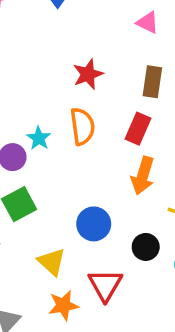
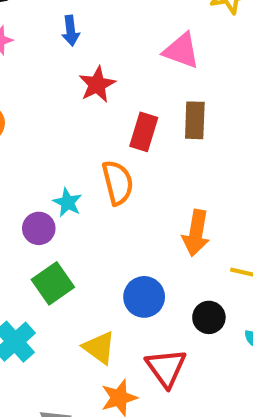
pink triangle: (148, 23) -> (181, 51), size x1.4
red star: (88, 74) -> (97, 84), moved
red rectangle: (138, 129) -> (144, 132), moved

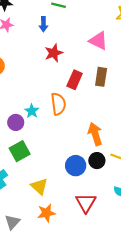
orange arrow: (196, 233) -> (95, 134), turned 145
blue circle: (144, 297) -> (76, 166), moved
black circle: (209, 317) -> (97, 161), moved
red triangle: (166, 368) -> (86, 203), moved

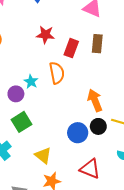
red star: (54, 53) -> (45, 35), moved, turned 30
red triangle: (86, 203) -> (90, 169), turned -35

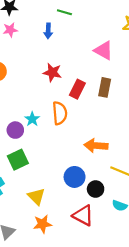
orange arrow: (95, 100) -> (96, 146), turned -70
black circle: (98, 126) -> (96, 189), moved

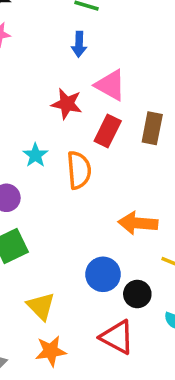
blue arrow: (48, 31) -> (79, 44), moved
pink triangle: (104, 50) -> (110, 85), moved
cyan star: (32, 119) -> (35, 155), moved

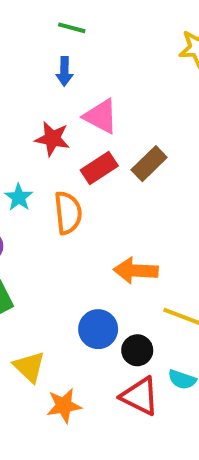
brown rectangle: (152, 128) -> (149, 164), turned 36
red rectangle: (108, 131) -> (99, 168), turned 32
red triangle: (117, 337) -> (140, 396), moved
orange star: (51, 351) -> (64, 406), moved

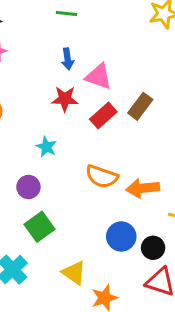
blue arrow: (64, 71) -> (68, 59), moved
orange semicircle: (68, 213) -> (102, 176), moved, turned 124

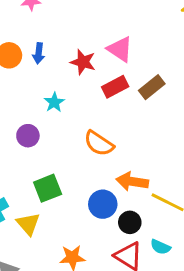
blue arrow: (68, 59) -> (39, 53), moved
orange arrow: (143, 188) -> (132, 182), moved
green square: (39, 227) -> (48, 188), moved
yellow triangle: (74, 273) -> (28, 224), moved

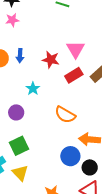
pink triangle: (120, 49) -> (75, 49), turned 30
green square: (48, 188) -> (19, 146), moved

